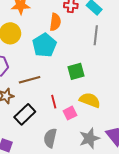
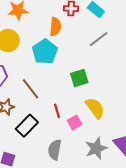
gray line: (96, 35) -> (99, 39), turned 48
brown line: (30, 80) -> (31, 89), turned 70
yellow semicircle: (90, 100) -> (95, 108), turned 35

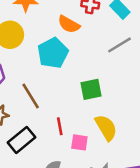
orange semicircle: (55, 27) -> (69, 24), turned 108
pink square: (75, 122) -> (79, 142), turned 32

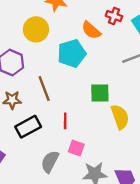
yellow semicircle: (106, 128) -> (120, 117), moved
pink square: (79, 142) -> (76, 148), moved

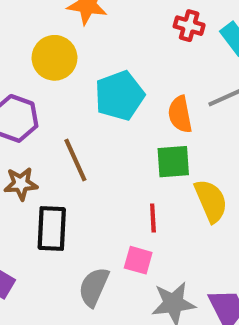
orange semicircle: (91, 30) -> (180, 114), moved, turned 42
red line: (65, 121) -> (153, 218), moved
black rectangle: (28, 127) -> (52, 228), turned -55

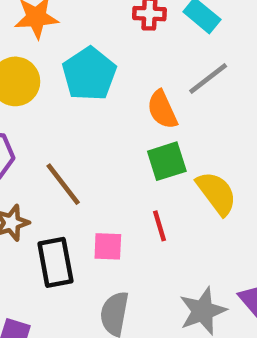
cyan pentagon: (119, 96) -> (89, 74), moved
pink square: (138, 260) -> (108, 246), moved

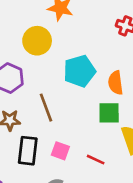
cyan pentagon: (89, 74) -> (79, 71), moved
red line: (160, 226) -> (96, 160), moved, turned -66

